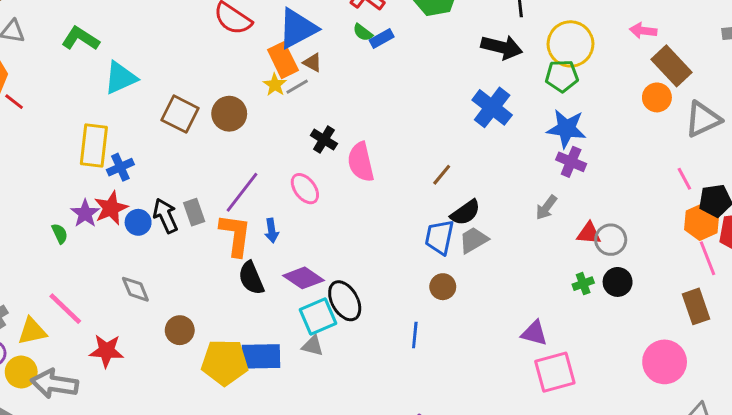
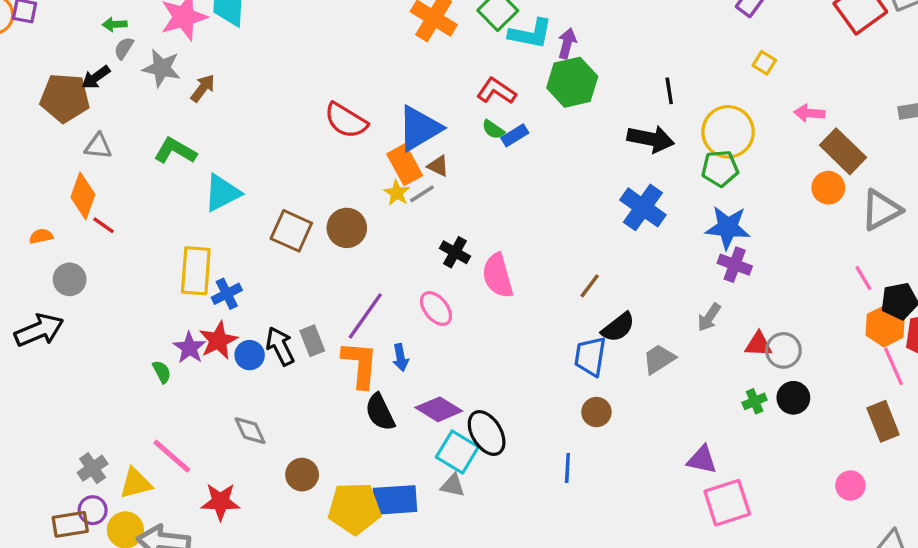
gray trapezoid: (474, 240) -> (659, 359), moved
cyan square: (318, 316) -> (457, 452), turned -33
pink circle: (665, 362) -> (850, 486), size x0.6

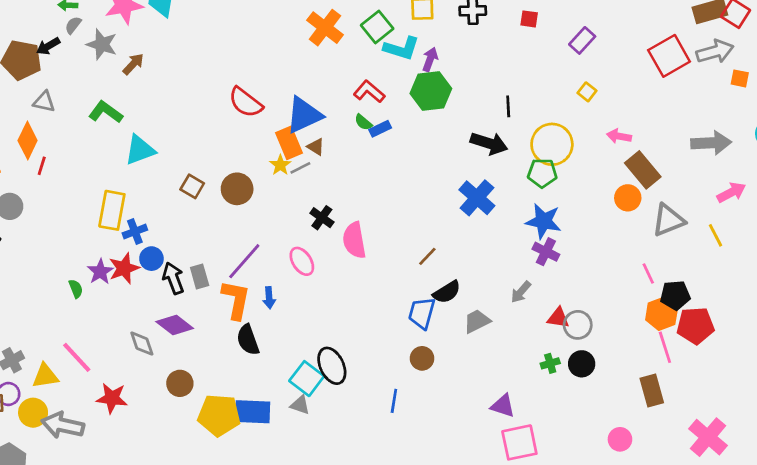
red line: (104, 225) -> (42, 166), turned 66
brown square: (291, 231) -> (192, 186), size x0.7
blue circle: (250, 355) -> (151, 259), moved
purple diamond: (439, 409) -> (175, 325), moved

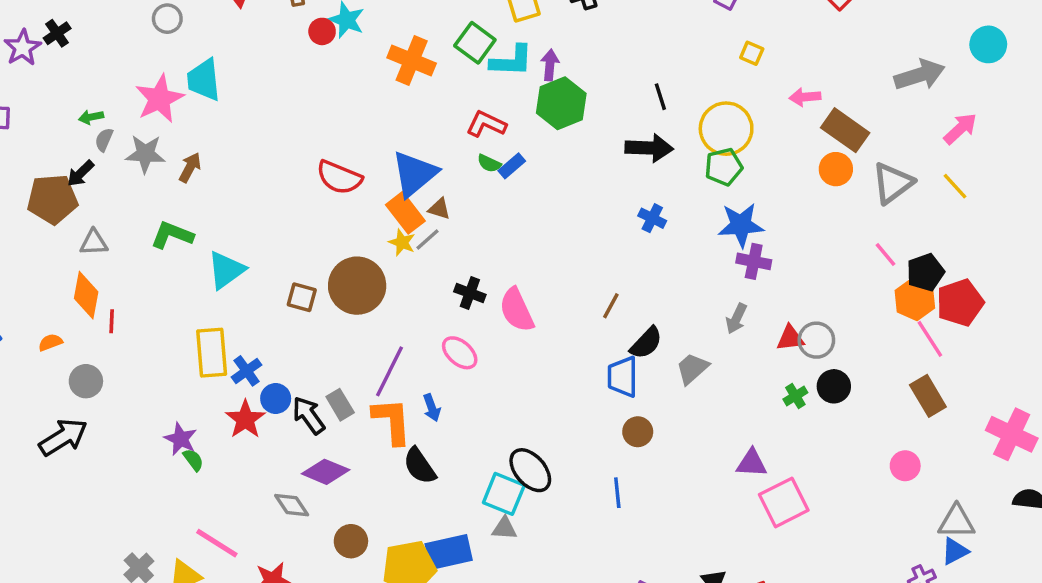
brown circle: (237, 189) -> (357, 286), size x1.4
blue cross: (477, 198) -> (652, 218), size x0.6
purple star: (100, 272) -> (181, 439), moved

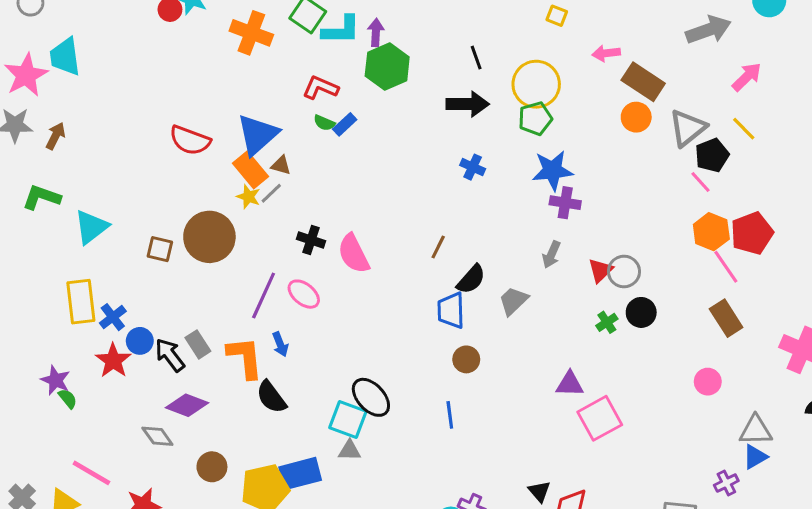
pink line: (886, 255) -> (701, 182), moved
black pentagon: (925, 272) -> (712, 155), moved
red triangle: (790, 338) -> (600, 270), turned -36
purple line: (390, 371) -> (264, 296), moved

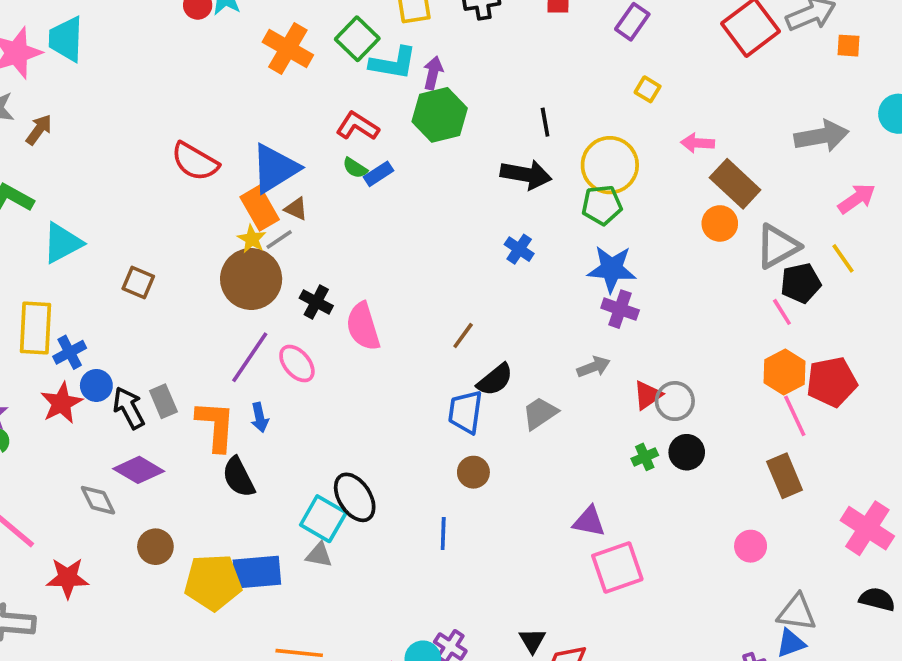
brown circle: (209, 237) -> (251, 279), moved
gray arrow: (551, 255) -> (594, 367), turned -144

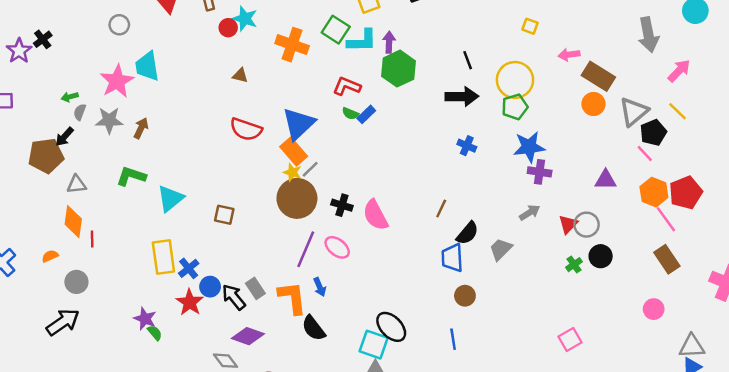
gray arrow: (821, 136) -> (648, 35), turned 100
brown triangle: (296, 209) -> (240, 76), moved
purple triangle: (589, 521) -> (606, 180), moved
pink square: (617, 567) -> (570, 339), size x0.7

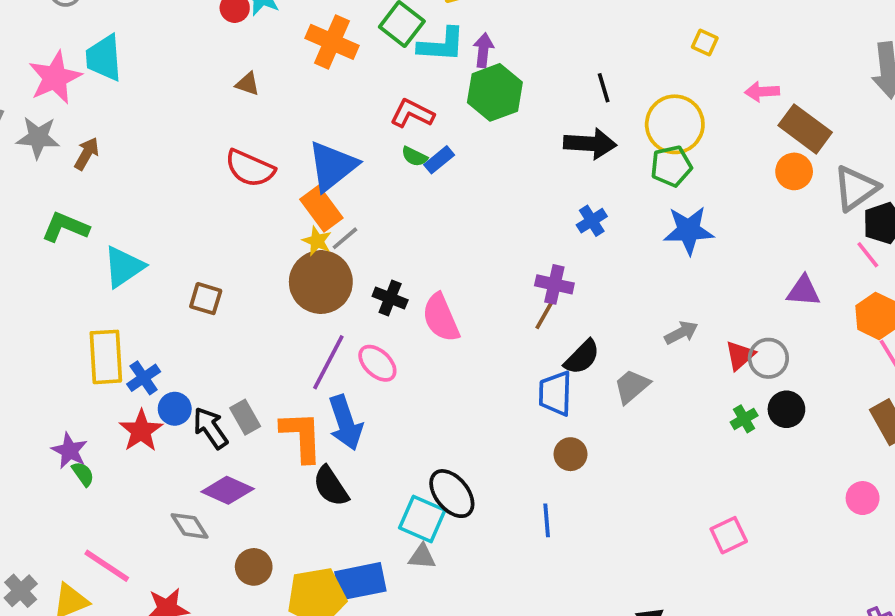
blue cross: (467, 146) -> (592, 221), turned 30
purple cross: (540, 172) -> (554, 284), moved
blue arrow: (320, 287) -> (345, 423), size x1.8

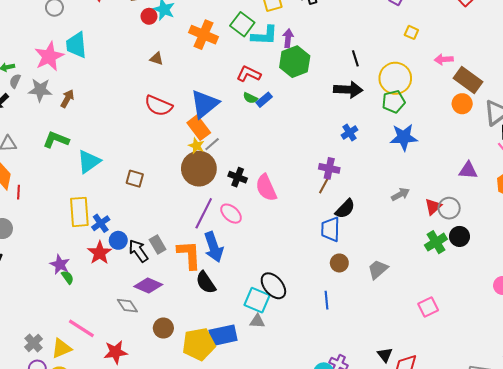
gray trapezoid: (632, 386) -> (378, 269), moved
green cross: (744, 419) -> (436, 242), size x1.5

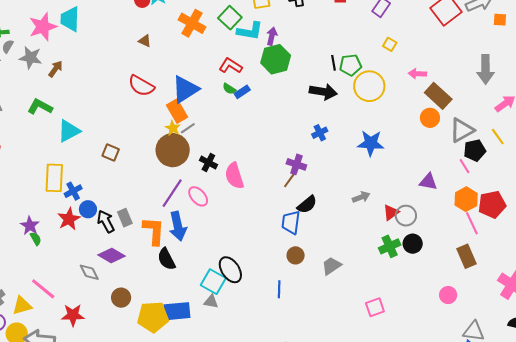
green pentagon: (394, 102) -> (351, 65), moved

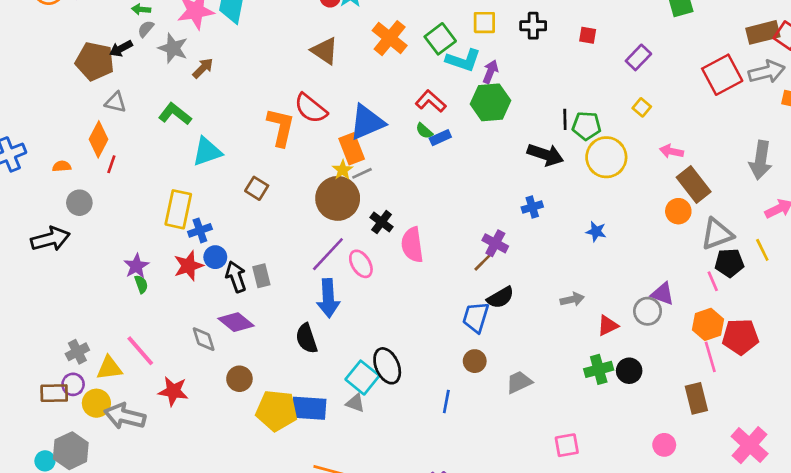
brown triangle: (145, 41) -> (325, 51), size x1.6
blue star: (371, 143) -> (596, 231), size x0.6
gray circle: (406, 216) -> (648, 311), moved
orange L-shape: (154, 231) -> (281, 127), moved

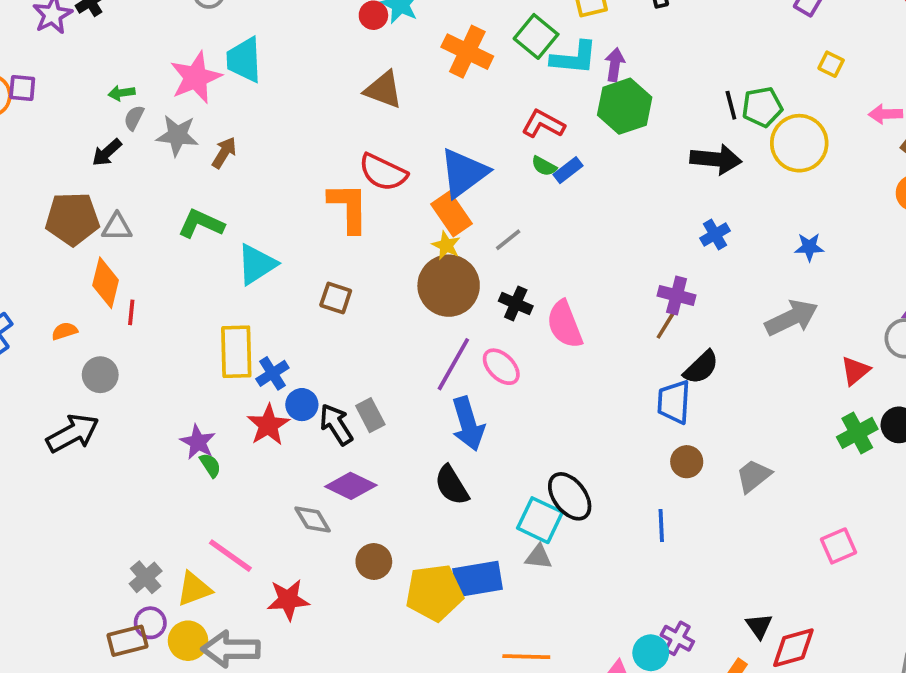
brown pentagon: (95, 61) -> (72, 219), moved
gray line: (362, 173) -> (508, 240), moved
gray arrow: (572, 299) -> (792, 318), moved, size x1.6

